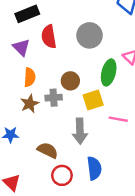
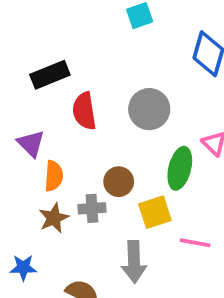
purple triangle: (21, 47) -> (31, 143), moved

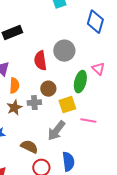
red semicircle: (84, 111) -> (40, 61), moved
gray arrow: (134, 262) -> (56, 131), turned 40

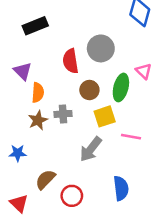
brown circle: (48, 89) -> (89, 90), moved
brown semicircle: (29, 147) -> (45, 179), moved, turned -72
blue semicircle: (68, 162) -> (121, 188), moved

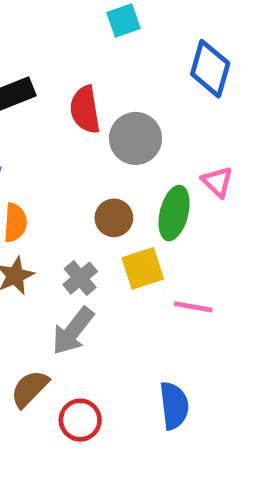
red semicircle: (71, 61) -> (85, 110), moved
gray cross: (63, 114) -> (80, 278), moved, turned -36
gray arrow: (91, 149) -> (73, 331), moved

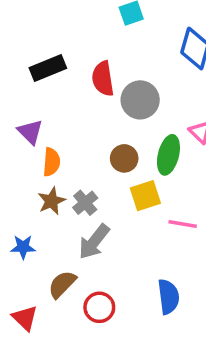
gray cross: (80, 278) -> (85, 203), moved

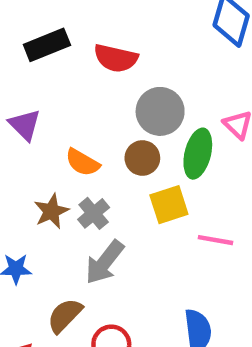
red semicircle: (103, 79) -> (116, 58), turned -68
gray circle: (140, 100) -> (160, 111), moved
orange semicircle: (51, 162) -> (82, 162), moved, turned 116

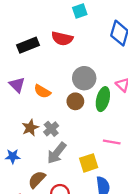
red semicircle: (116, 58) -> (62, 39), moved
orange semicircle: (82, 162) -> (42, 91), moved
yellow square: (169, 205) -> (89, 163), moved

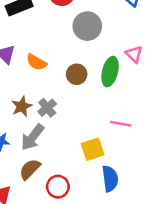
gray circle: (84, 78) -> (87, 26), moved
gray arrow: (57, 153) -> (32, 137), moved

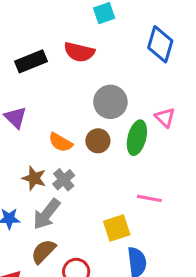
gray circle: (87, 26) -> (110, 102), moved
orange semicircle: (36, 62) -> (61, 142), moved
brown star: (22, 106) -> (34, 178), turned -30

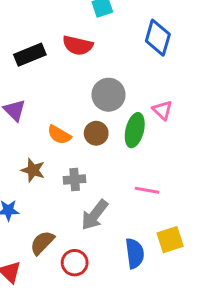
gray cross: (64, 180) -> (75, 179), moved, turned 35
gray arrow: (47, 214) -> (95, 215), moved
yellow square: (117, 228) -> (170, 240), moved

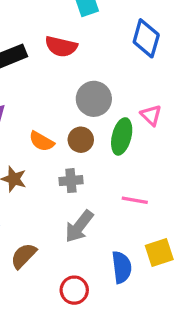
gray cross: (75, 179) -> (71, 181), moved
red circle: (75, 263) -> (74, 290), moved

